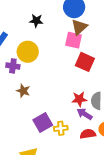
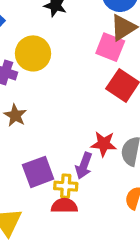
purple arrow: (85, 114) -> (84, 166), moved, turned -112
red semicircle: (88, 134) -> (64, 206), moved

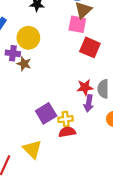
brown star: (15, 115) -> (24, 64), moved
purple arrow: (84, 166) -> (89, 103), moved

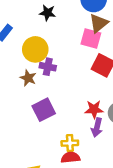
purple cross: (13, 53) -> (48, 67), moved
purple square: (46, 113) -> (44, 110), moved

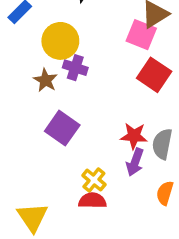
purple square: (44, 110) -> (62, 128), turned -35
yellow cross: (70, 143) -> (94, 180), turned 35

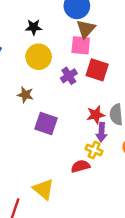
yellow circle: (60, 41) -> (39, 57), moved
purple cross: (75, 68) -> (69, 76), moved, turned -35
yellow cross: (94, 180) -> (94, 150), moved

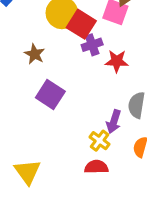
red square: (97, 70) -> (81, 24), moved
red star: (96, 115) -> (117, 61), moved
red semicircle: (80, 166) -> (96, 167), moved

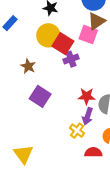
red star: (117, 61) -> (87, 96), moved
red semicircle: (96, 167) -> (93, 152), moved

